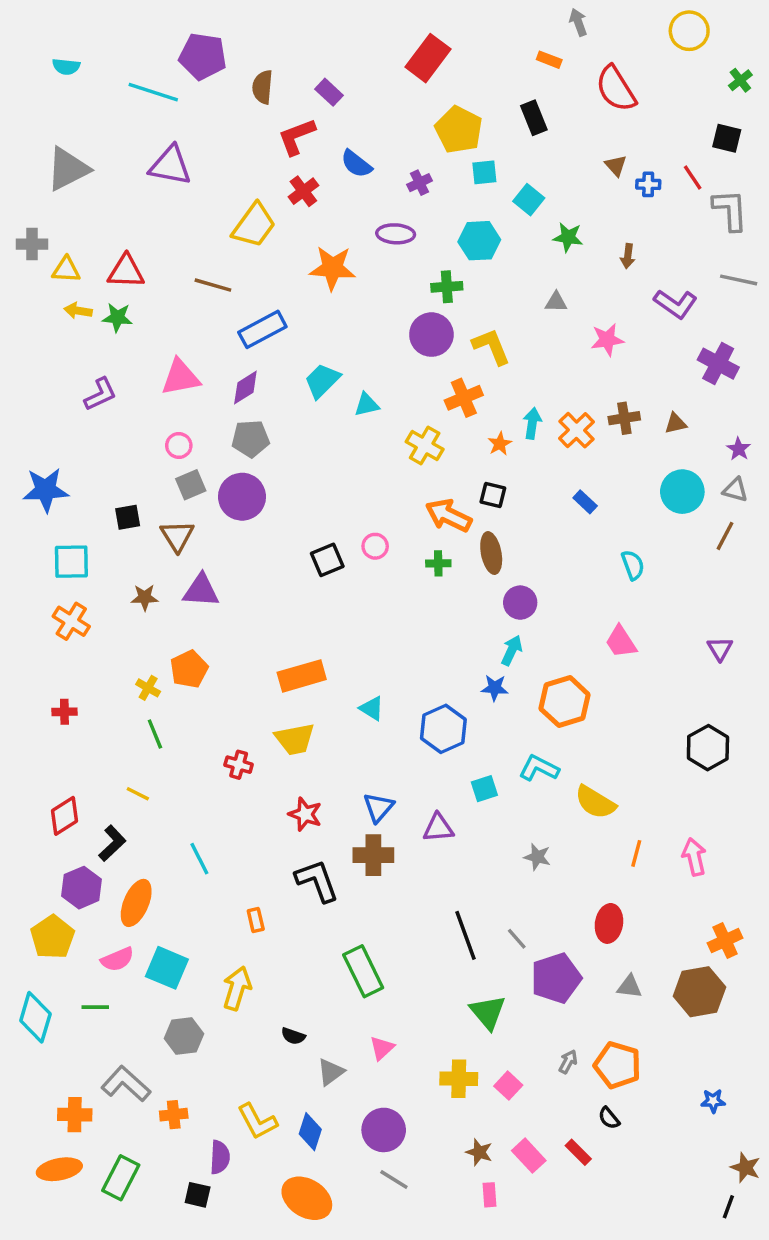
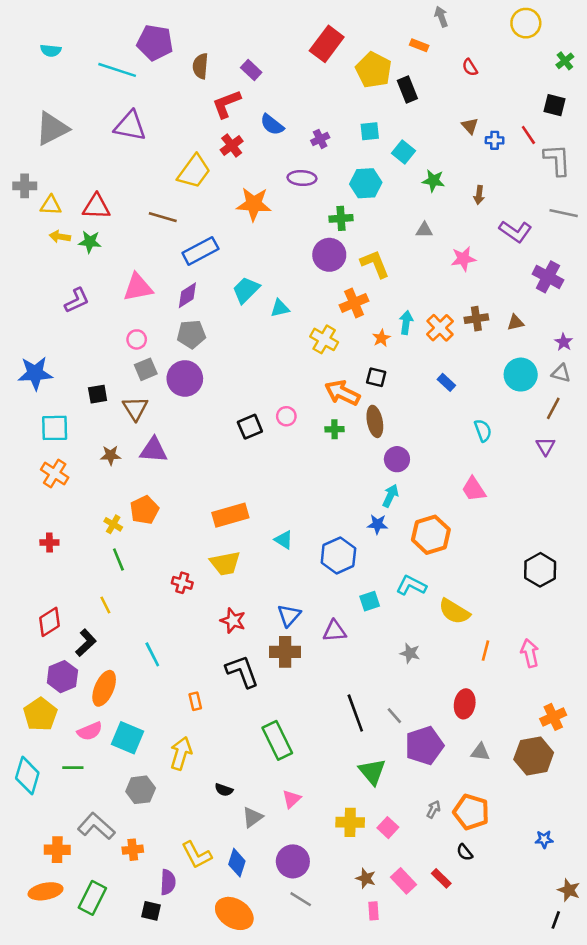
red semicircle: (616, 89) -> (470, 67), size x0.5
yellow pentagon: (459, 130) -> (374, 70), moved
purple triangle: (720, 649) -> (545, 446), moved
yellow line: (138, 794) -> (105, 605), turned 36

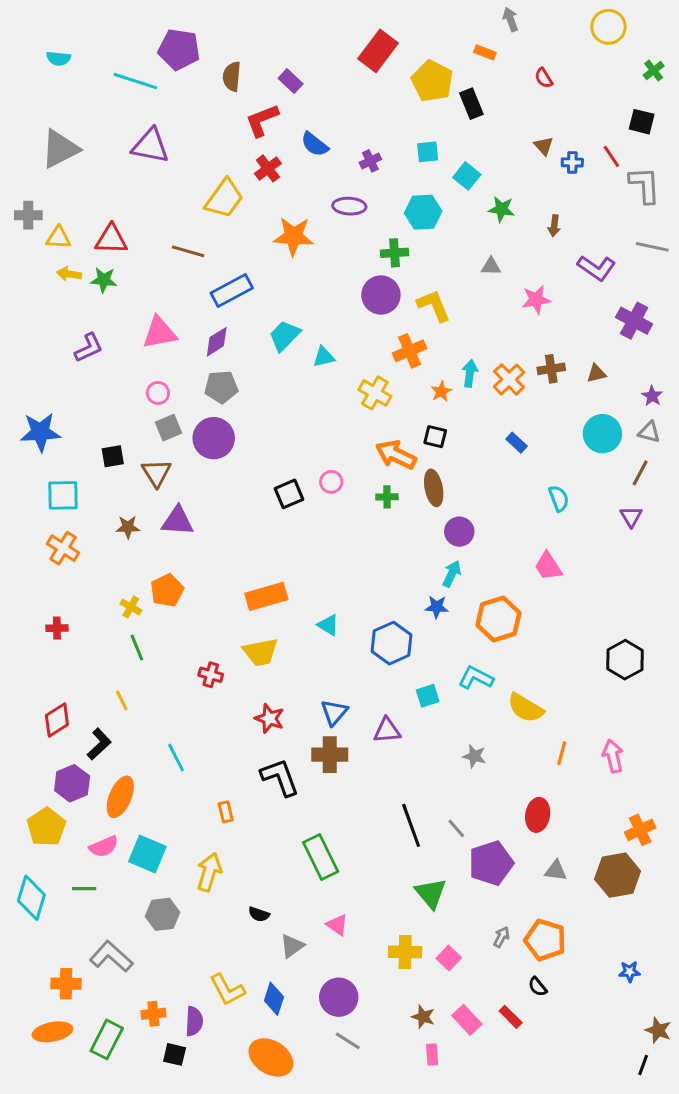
pink triangle: (292, 799) -> (337, 925), turned -42
orange cross: (133, 850) -> (153, 1014), moved

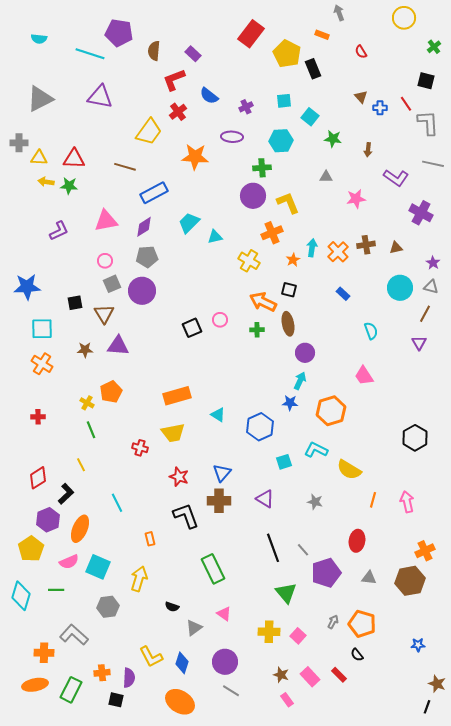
purple triangle: (387, 730) -> (265, 499), moved, turned 36
pink rectangle: (432, 1054) -> (287, 700), turned -32

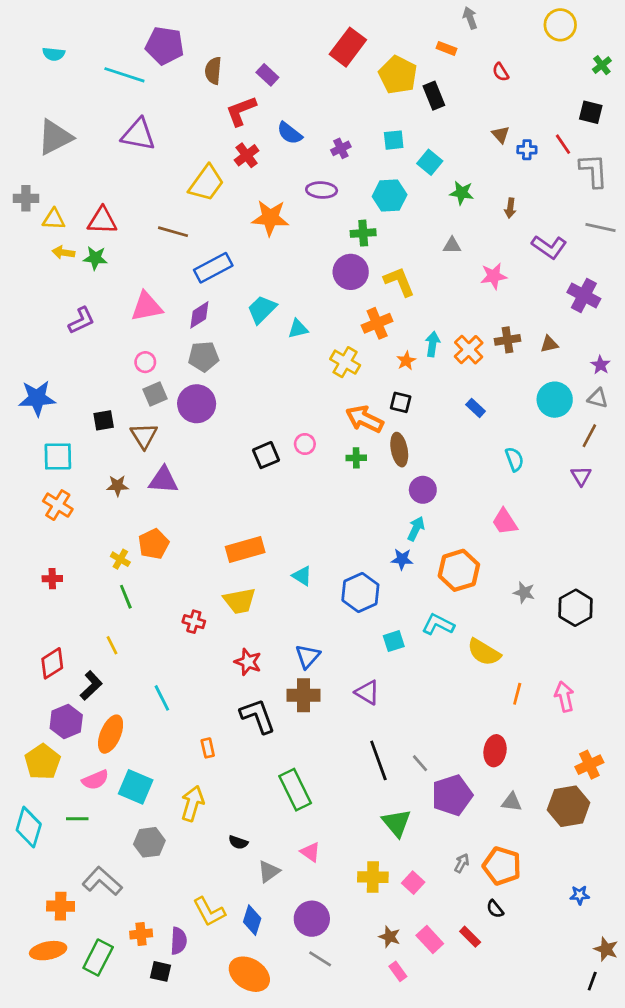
gray star: (315, 502) -> (524, 593), moved

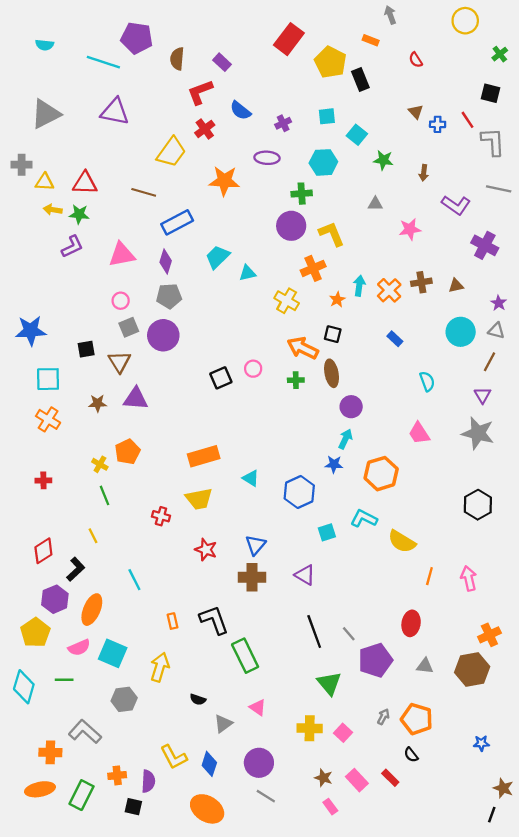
purple diamond: (199, 315) -> (166, 262), turned -40
purple L-shape: (81, 320) -> (72, 247), moved
gray star: (524, 593) -> (478, 433), moved, size x1.8
black L-shape: (258, 716) -> (214, 620), moved

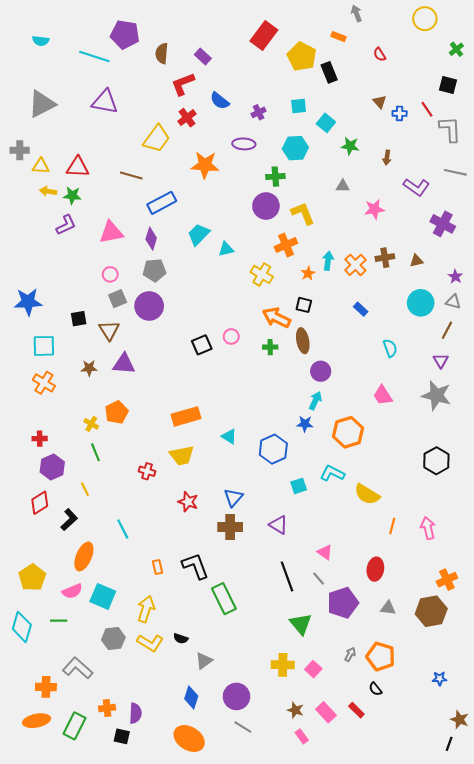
purple hexagon: (55, 599) -> (52, 467), moved
pink triangle: (258, 707) -> (325, 552), moved
yellow L-shape: (174, 757) -> (150, 643), moved, turned -30

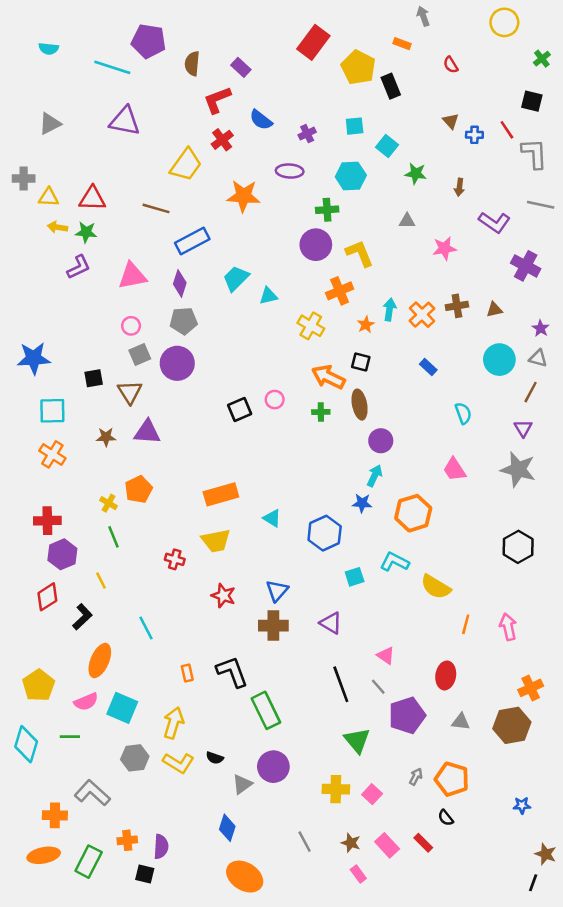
gray triangle: (42, 104) -> (50, 124), size x0.7
red cross: (40, 439) -> (47, 521), size x1.5
purple circle: (236, 696) -> (273, 767), moved
gray line: (243, 727) -> (305, 842), moved, turned 30
orange ellipse: (189, 739) -> (245, 877), moved

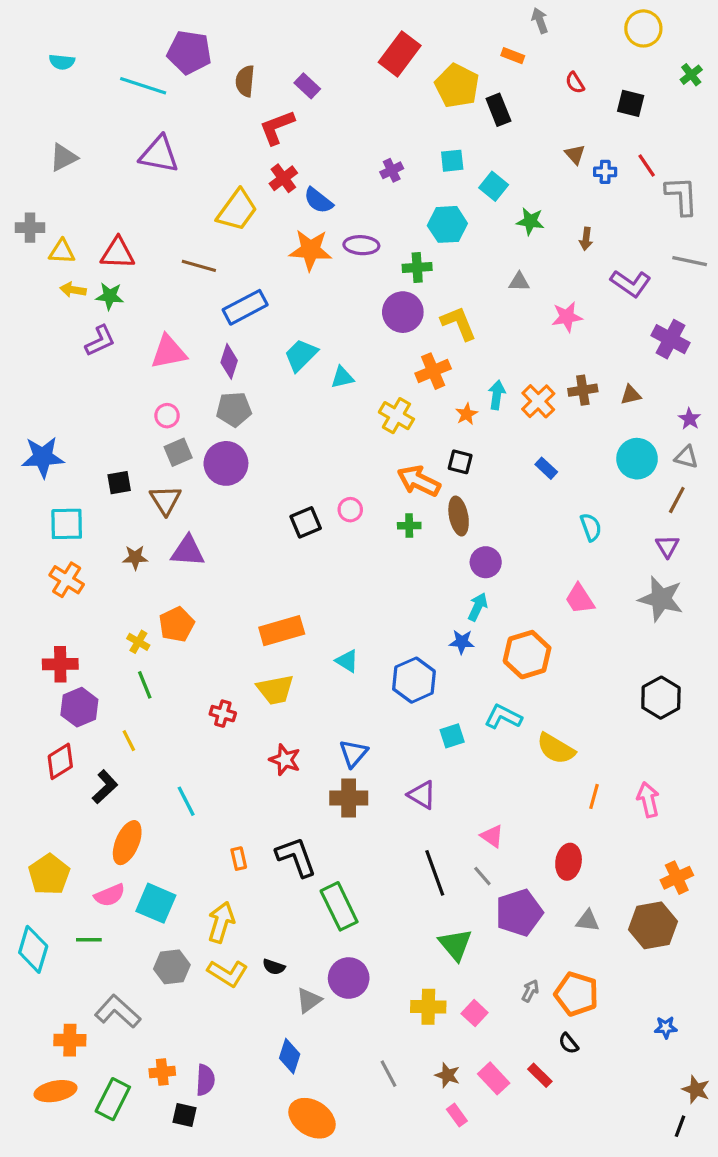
black square: (532, 101) -> (631, 103), moved
blue semicircle: (261, 120) -> (318, 201), moved
purple ellipse: (290, 171) -> (361, 245), moved

